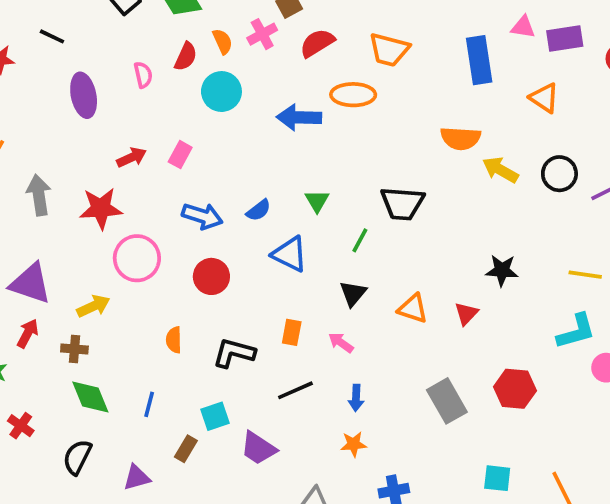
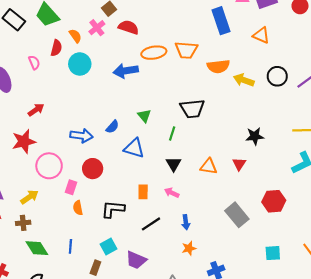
red semicircle: (317, 43) -> (129, 27), turned 60
orange trapezoid: (389, 50) -> (186, 50), moved
pink rectangle: (180, 155) -> (71, 187), moved

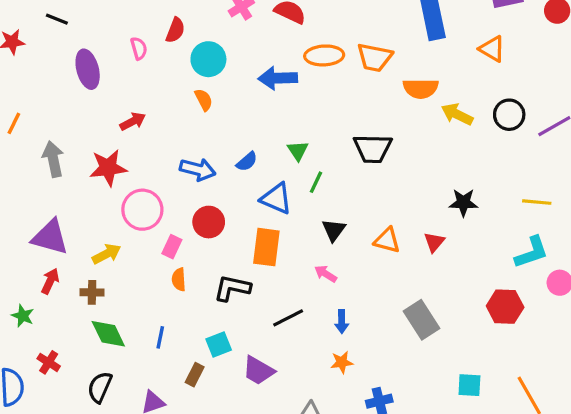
orange semicircle: (75, 36) -> (204, 100), moved
green line: (172, 134) -> (316, 182), moved
orange rectangle: (143, 192) -> (266, 247), moved, size x1.6
red hexagon: (274, 201) -> (505, 307), moved

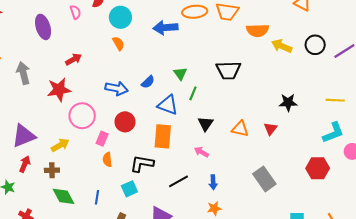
gray arrow: (53, 159) -> (23, 73), moved
purple triangle: (50, 237) -> (24, 136), turned -35
cyan square: (219, 345) -> (129, 189), moved

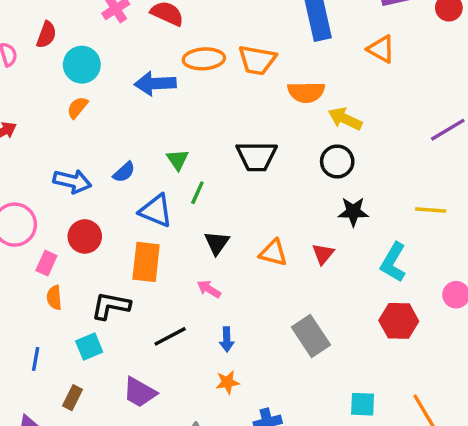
orange semicircle: (118, 43) -> (77, 108), turned -112
black circle: (315, 45) -> (337, 161), moved
cyan L-shape: (333, 133) -> (393, 262), moved, turned 140

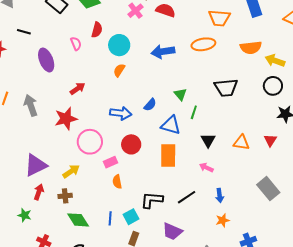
orange ellipse: (204, 59) -> (203, 44), moved
orange trapezoid: (257, 60) -> (219, 18), moved
pink rectangle: (46, 263) -> (111, 162), turned 48
black L-shape: (111, 306) -> (152, 200), moved
cyan square: (89, 346) -> (131, 217), moved

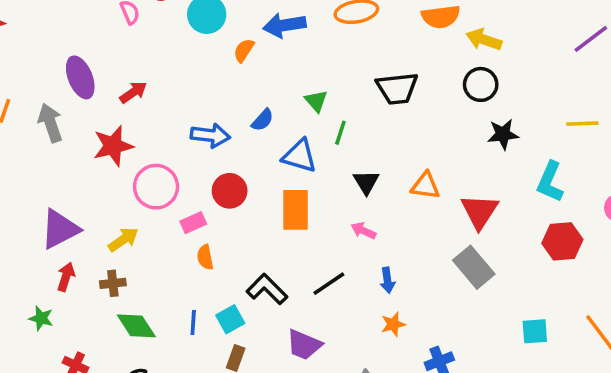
purple ellipse: (46, 60) -> (80, 77), moved
orange semicircle: (119, 70) -> (244, 50), moved
red triangle: (270, 140) -> (479, 211), moved, size x1.6
black L-shape: (152, 200) -> (267, 289), turned 40

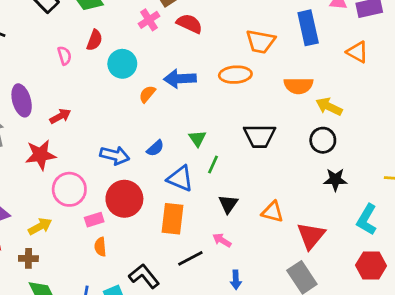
red circle: (230, 191) -> (124, 199), size x1.4
black line: (329, 284) -> (190, 258), moved

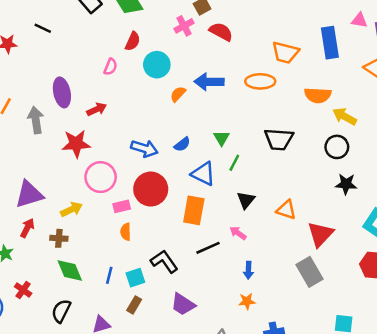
pink semicircle: (64, 56) -> (110, 67), moved, turned 35

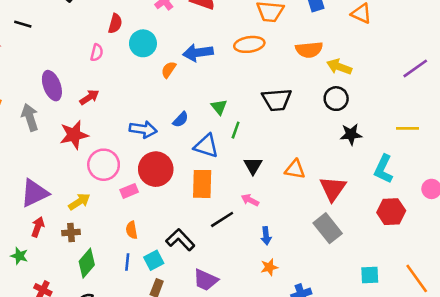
orange semicircle: (126, 232) -> (132, 230), moved
green diamond: (70, 270) -> (87, 263), turned 72

